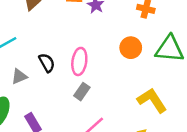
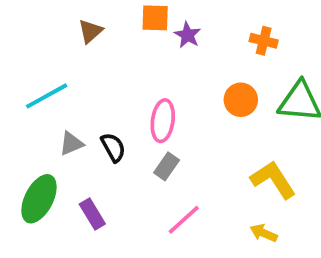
black semicircle: (47, 63) -> (113, 147), moved

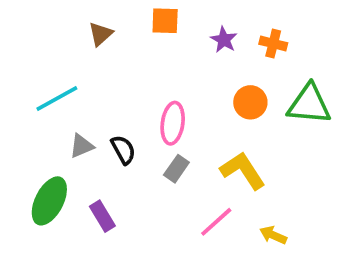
purple star: (187, 35) -> (224, 40), moved
yellow L-shape: (273, 180) -> (243, 171), moved
pink line: (184, 220) -> (216, 222), moved

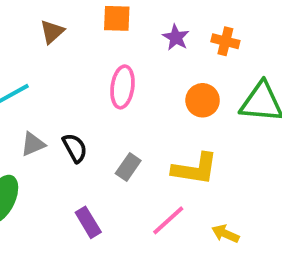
pink ellipse: (173, 123) -> (122, 87), moved
yellow L-shape: (243, 171) -> (195, 169), turned 132
purple rectangle: (102, 216) -> (88, 222), moved

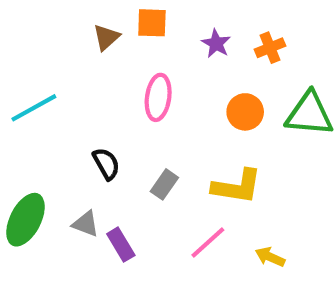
brown triangle: (52, 32) -> (106, 37), moved
orange cross: (225, 41) -> (270, 48), turned -36
gray triangle: (33, 144) -> (86, 224), moved, turned 44

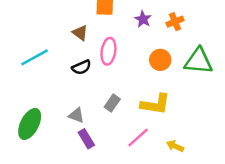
brown triangle: (106, 37) -> (80, 33), moved, turned -42
black semicircle: (106, 164) -> (81, 67), moved, turned 96
gray triangle: (86, 224) -> (76, 115), moved

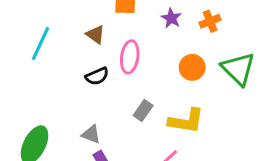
cyan line: (35, 57) -> (40, 44), moved, turned -36
green triangle: (198, 61) -> (238, 69), turned 40
gray rectangle: (112, 103) -> (143, 110), moved

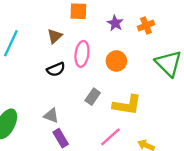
brown triangle: (95, 35) -> (55, 36), turned 42
orange circle: (192, 67) -> (116, 61), moved

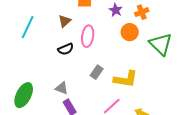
orange circle: (116, 61) -> (130, 32), moved

